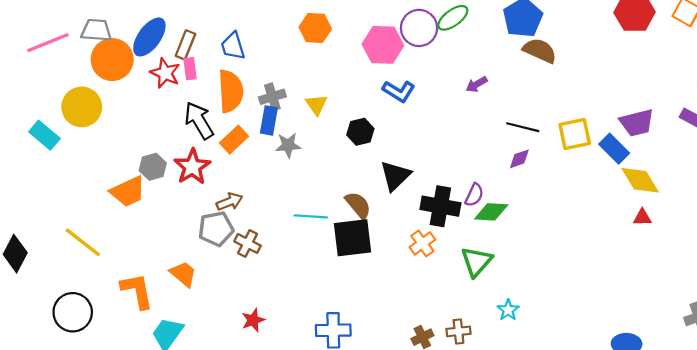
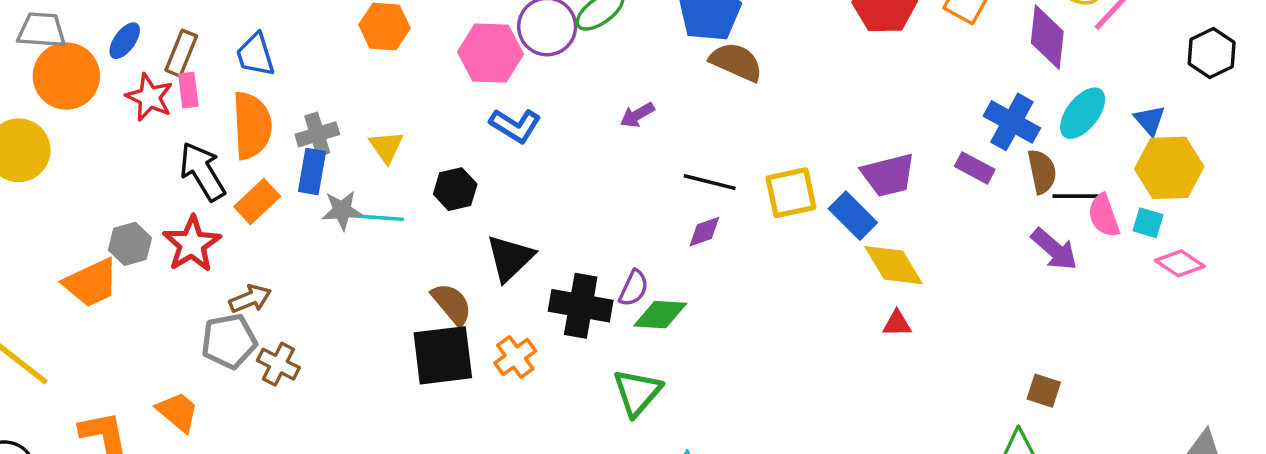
blue ellipse: (149, 37) -> (125, 41), size x0.6
cyan line: (311, 216) -> (377, 217), moved
orange cross: (422, 243) -> (515, 357), moved

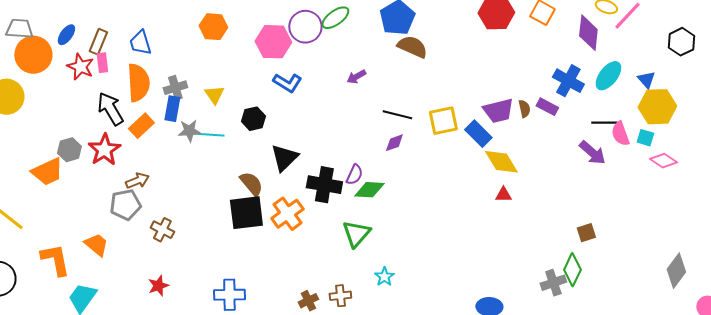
brown semicircle: (1042, 171) -> (524, 109), moved, size x0.7
orange cross: (515, 357) -> (287, 214), size x1.4
brown cross: (278, 364) -> (162, 230), moved
brown square: (1044, 391) -> (586, 233), turned -36

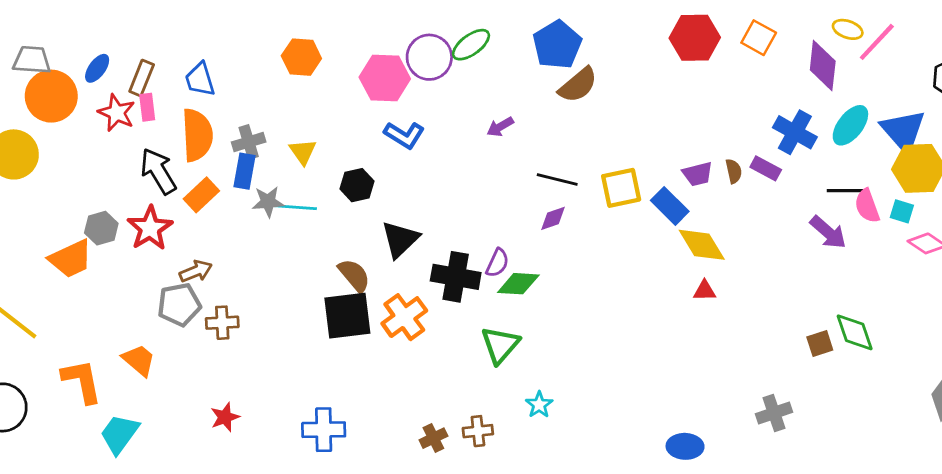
brown semicircle: (412, 47) -> (578, 85), turned 116
blue triangle: (646, 80) -> (903, 131), size x1.8
purple trapezoid: (498, 111) -> (698, 174), size x0.7
brown cross: (162, 230) -> (222, 323), moved, turned -30
green diamond: (572, 270) -> (855, 332), moved, turned -44

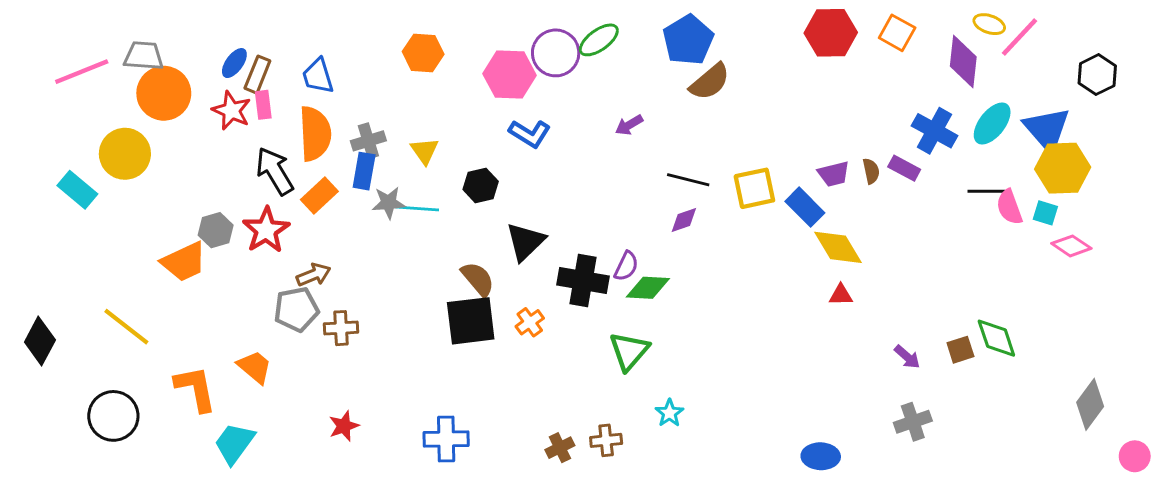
blue ellipse: (97, 68) -> (234, 63), moved
purple arrow: (828, 232) -> (907, 357), moved, size x0.7
orange cross: (404, 317) -> (530, 322), size x0.6

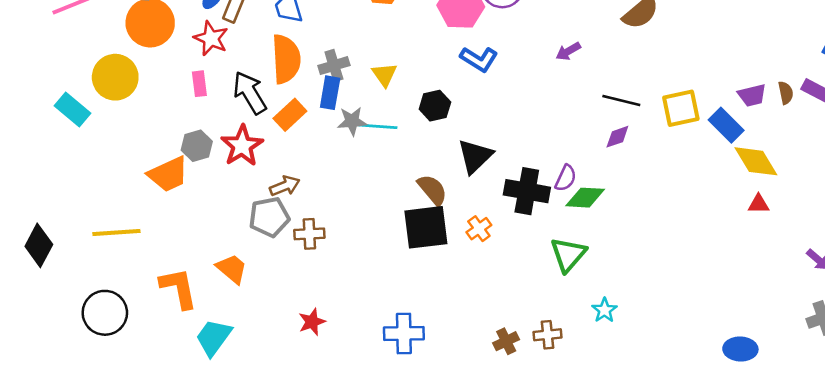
pink rectangle: (263, 105) -> (199, 84), moved
yellow line: (126, 327) -> (116, 233), turned -42

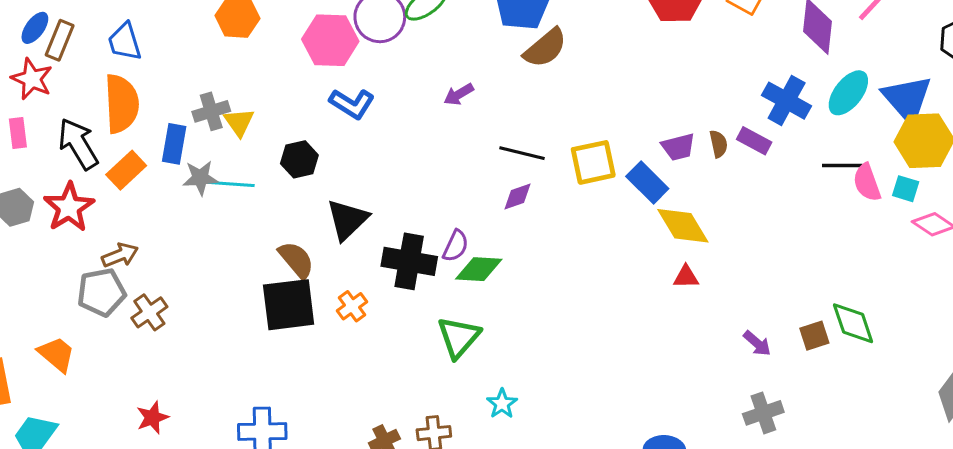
gray cross: (334, 66) -> (211, 111), moved
brown cross: (309, 234) -> (149, 312), turned -32

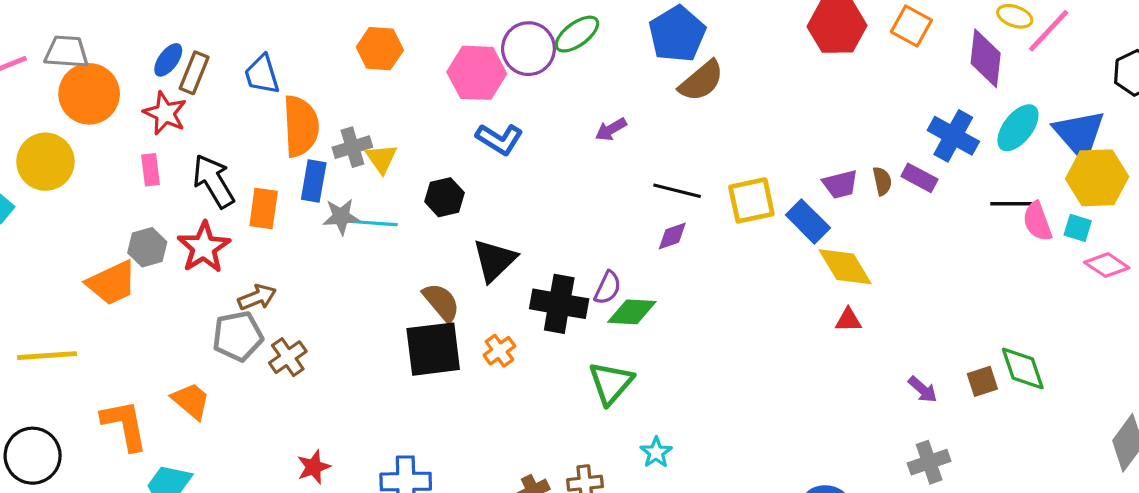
orange semicircle: (122, 104) -> (301, 126), moved
orange rectangle: (126, 170) -> (264, 209), turned -39
red star: (152, 418) -> (314, 467), moved

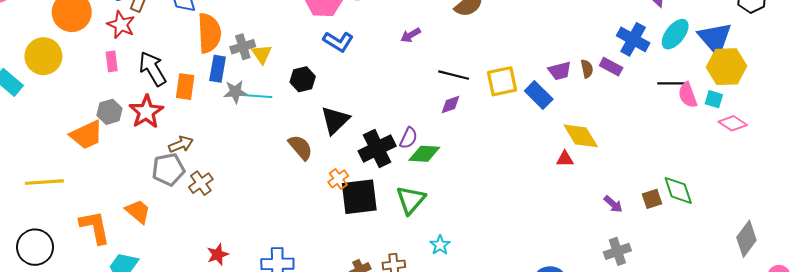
yellow diamond: (845, 267) -> (581, 136), moved
black cross: (559, 304) -> (377, 148), turned -36
black square: (433, 349) -> (359, 197), moved

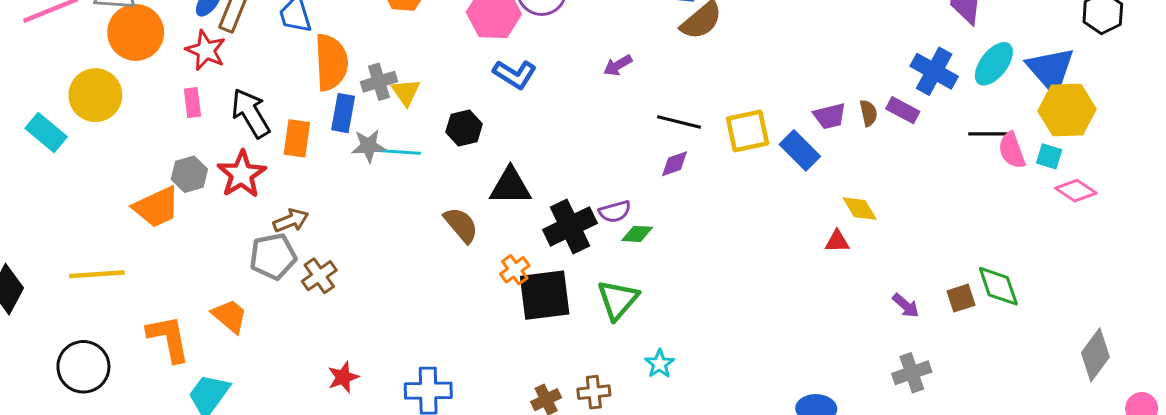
black triangle: (335, 120) -> (510, 186), turned 44
yellow diamond: (581, 136) -> (860, 209), size x0.7
purple semicircle: (409, 138) -> (615, 212), turned 50
green diamond: (424, 154) -> (637, 234), size x0.7

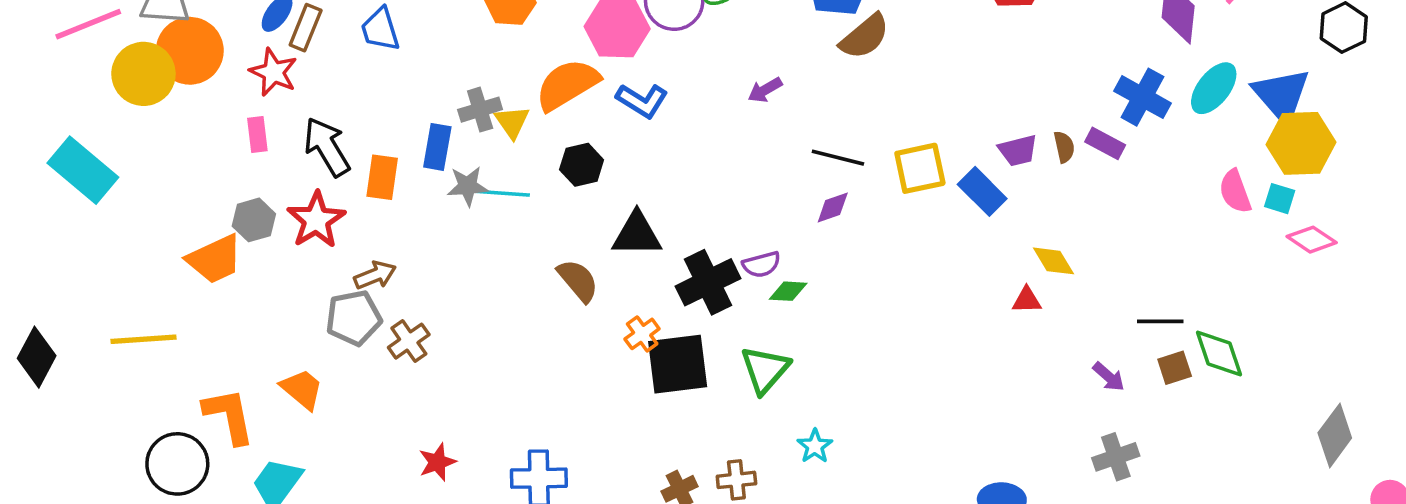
orange semicircle: (331, 62) -> (567, 85), moved, turned -118
yellow circle: (95, 95) -> (143, 74), moved
cyan rectangle: (46, 132) -> (83, 170), size x1.4
black line: (988, 134) -> (1160, 321), moved
black circle: (83, 367) -> (177, 464), moved

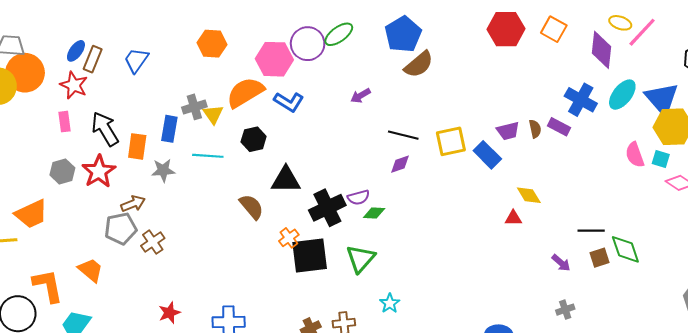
blue trapezoid: (380, 29) -> (136, 60), turned 52
gray star: (468, 186) -> (163, 170), moved
orange trapezoid: (215, 259) -> (31, 214), moved
gray cross: (1116, 457) -> (565, 310), size x0.7

